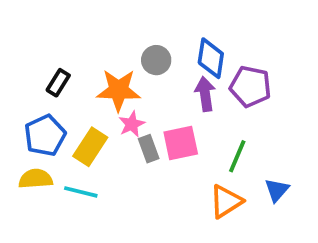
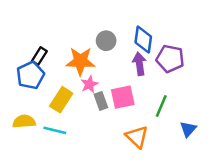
blue pentagon: (45, 135) -> (30, 75), moved
orange triangle: (226, 201) -> (137, 137), moved, turned -45

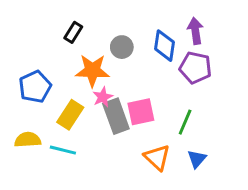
black rectangle: (39, 56) -> (73, 32), moved
purple arrow: (139, 64) -> (195, 31), moved
gray rectangle: (101, 101) -> (116, 116), size x1.6
blue triangle: (188, 129) -> (197, 159), moved

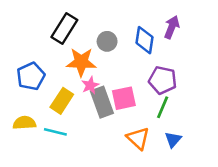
purple arrow: (195, 31) -> (172, 27), turned 30
black rectangle: (73, 32) -> (64, 28), size x1.6
purple pentagon: (195, 68) -> (163, 80), moved

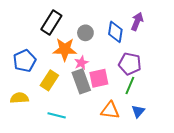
pink star: (90, 85) -> (81, 63), moved
cyan line: (55, 132) -> (57, 115), moved
orange triangle: (138, 138) -> (110, 110), turned -36

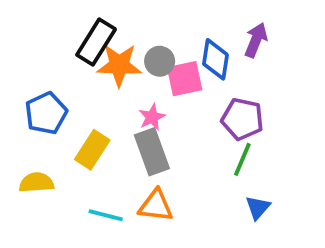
orange star: (65, 49) -> (119, 65), moved
pink square: (99, 78) -> (185, 79), moved
orange triangle: (110, 110) -> (156, 206), moved

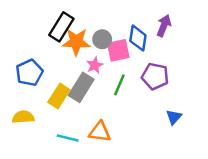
pink star: (152, 117) -> (95, 65), moved
gray rectangle: (152, 152) -> (81, 87), moved, turned 52
green line: (242, 159) -> (119, 85), moved
blue triangle: (258, 208) -> (174, 117), moved

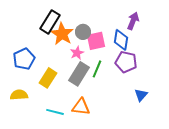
blue diamond: (138, 38) -> (121, 40), moved
orange star: (76, 42) -> (62, 34), turned 30
gray rectangle: (81, 87) -> (79, 74), moved

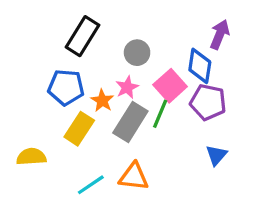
orange star: (62, 34) -> (102, 101), moved, size x0.6
pink square: (96, 41) -> (170, 86), moved, turned -30
blue pentagon: (24, 59) -> (66, 87), moved, turned 30
blue triangle: (141, 95) -> (216, 155), moved
cyan line: (55, 112) -> (91, 185), turned -48

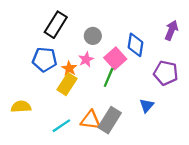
purple arrow: (220, 34) -> (171, 30), moved
purple pentagon: (208, 102) -> (166, 73), moved
gray rectangle: (130, 122) -> (110, 120), moved
yellow rectangle: (79, 129) -> (67, 84), moved

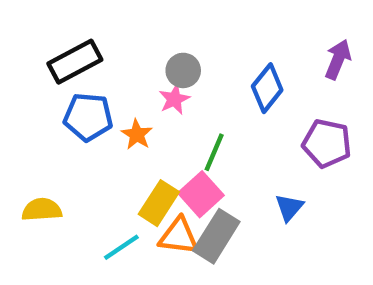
black rectangle: (56, 25) -> (75, 62), moved, turned 30
blue diamond: (135, 45) -> (267, 88), turned 30
pink square: (115, 58) -> (201, 194), moved
pink star: (86, 59) -> (174, 99), moved
yellow rectangle: (67, 84) -> (159, 203), moved

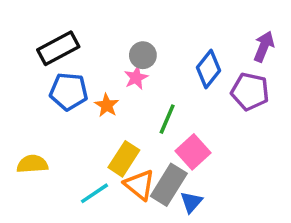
purple pentagon: (327, 143) -> (250, 91), moved
pink square: (201, 194) -> (193, 152), moved
blue triangle: (289, 207) -> (191, 202), moved
orange triangle: (179, 236) -> (139, 185), turned 32

